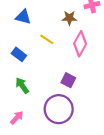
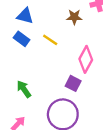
pink diamond: (80, 44) -> (86, 59), moved
blue rectangle: (19, 54) -> (22, 39), moved

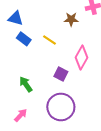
blue triangle: (25, 16) -> (15, 18), moved
purple square: (73, 83) -> (61, 74), moved

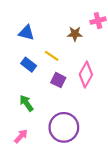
blue triangle: (15, 18) -> (26, 33), moved
blue rectangle: (24, 39) -> (29, 65), moved
purple square: (61, 74) -> (58, 80), moved

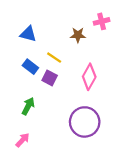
purple square: (58, 80) -> (50, 78), moved
green arrow: (26, 103) -> (28, 106), turned 63
purple circle: (64, 127) -> (85, 122), moved

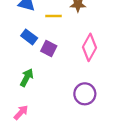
yellow line: (54, 58) -> (53, 16), moved, turned -35
purple circle: (85, 122) -> (85, 94), size x0.7

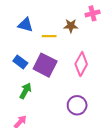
blue rectangle: (29, 37) -> (20, 62), moved
purple square: (49, 49) -> (45, 65), size x1.6

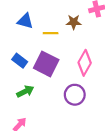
green arrow: (25, 91) -> (25, 91), turned 35
purple circle: (77, 105) -> (75, 95), moved

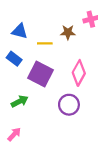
blue rectangle: (20, 61) -> (14, 59), moved

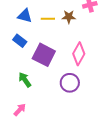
yellow line: (45, 43) -> (48, 19), moved
green arrow: (20, 101) -> (25, 80), turned -98

